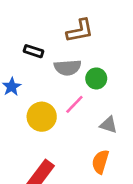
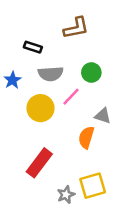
gray semicircle: (68, 68) -> (51, 74), moved
orange semicircle: (100, 162) -> (86, 137), moved

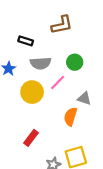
red rectangle: (39, 163) -> (31, 138), size x0.7

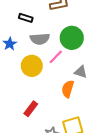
green circle: (75, 62) -> (72, 38), size x1.5

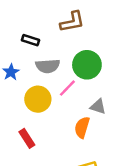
red rectangle: (31, 109) -> (27, 138), moved, turned -70

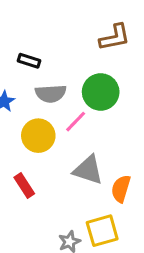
brown L-shape: (72, 22) -> (115, 37), moved
gray triangle: (98, 106) -> (88, 170), moved, size x1.5
orange semicircle: (82, 127) -> (121, 189), moved

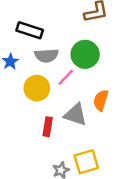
black rectangle: (29, 61) -> (30, 30), size x1.5
red rectangle: (24, 186) -> (48, 127), moved, turned 42
orange semicircle: (121, 189) -> (101, 100), moved

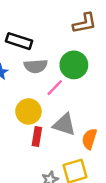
yellow circle: (37, 88) -> (28, 111), moved
orange semicircle: (101, 100) -> (89, 139), moved

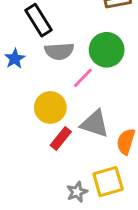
black rectangle: (19, 41) -> (38, 20), turned 40
red rectangle: (37, 137) -> (61, 139), turned 30

